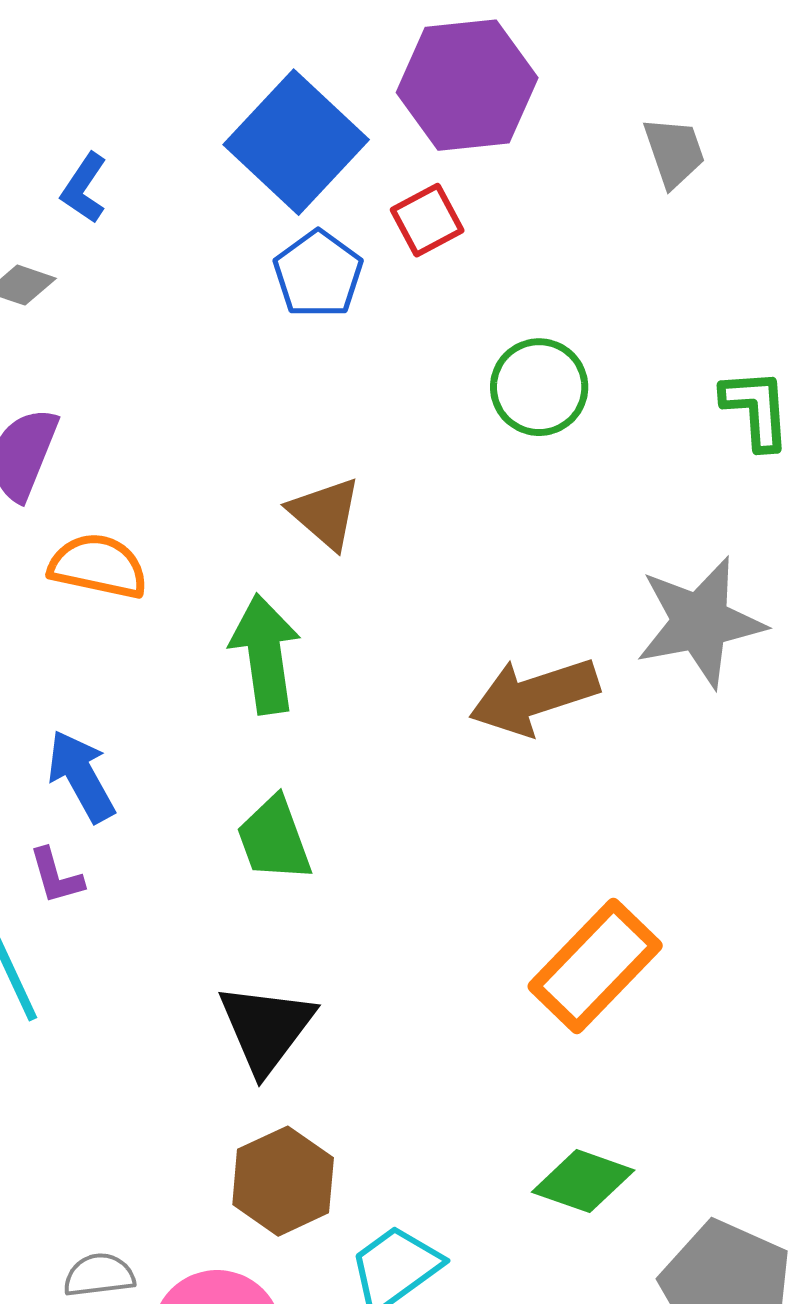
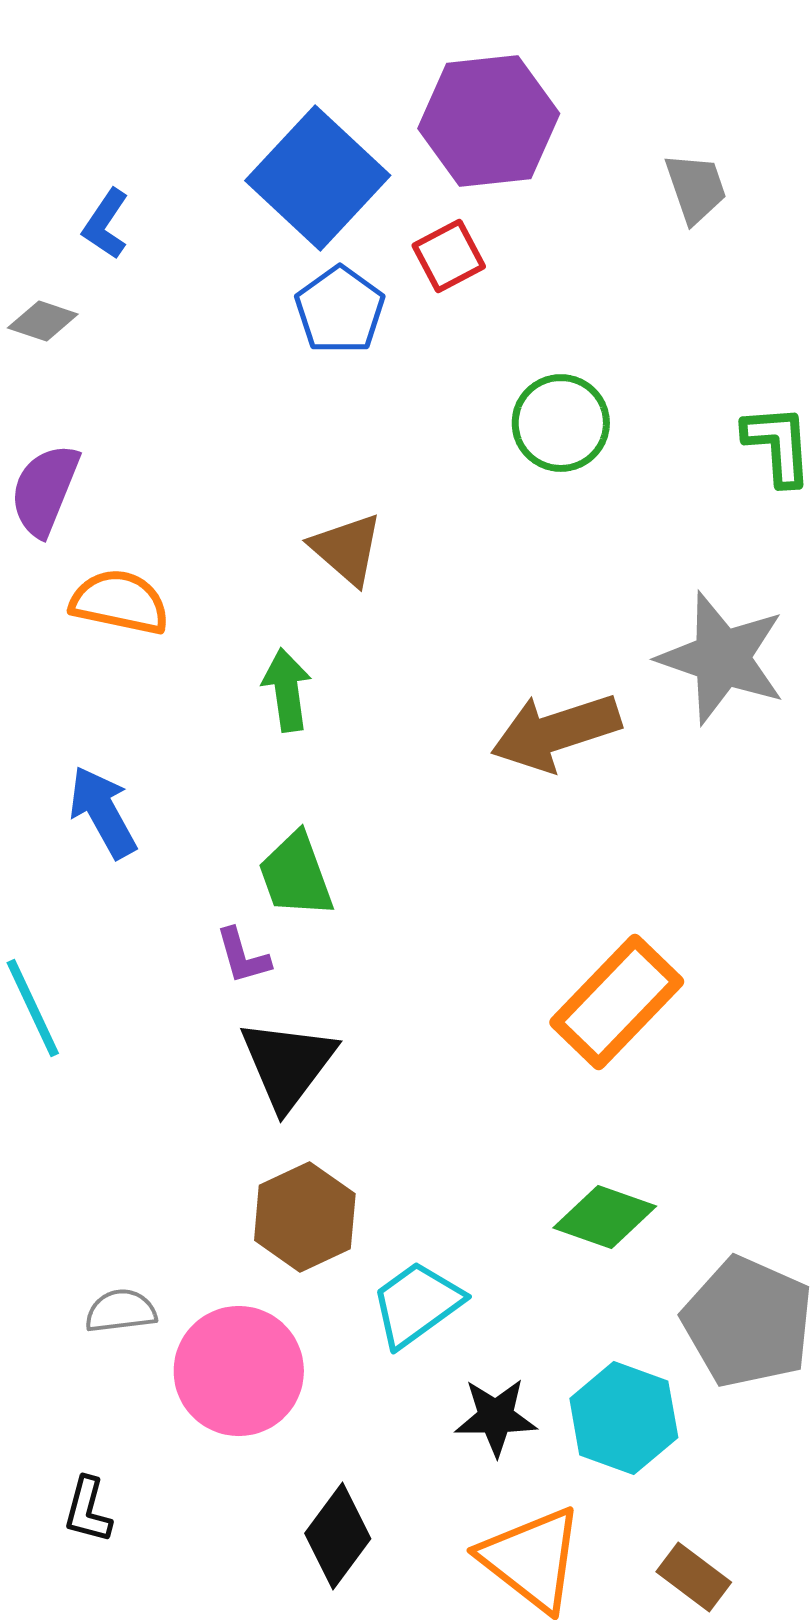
gray star: (700, 622) -> (722, 658), turned 30
green arrow: (265, 654) -> (287, 690), size x0.7
purple L-shape: (56, 876) -> (243, 956), moved

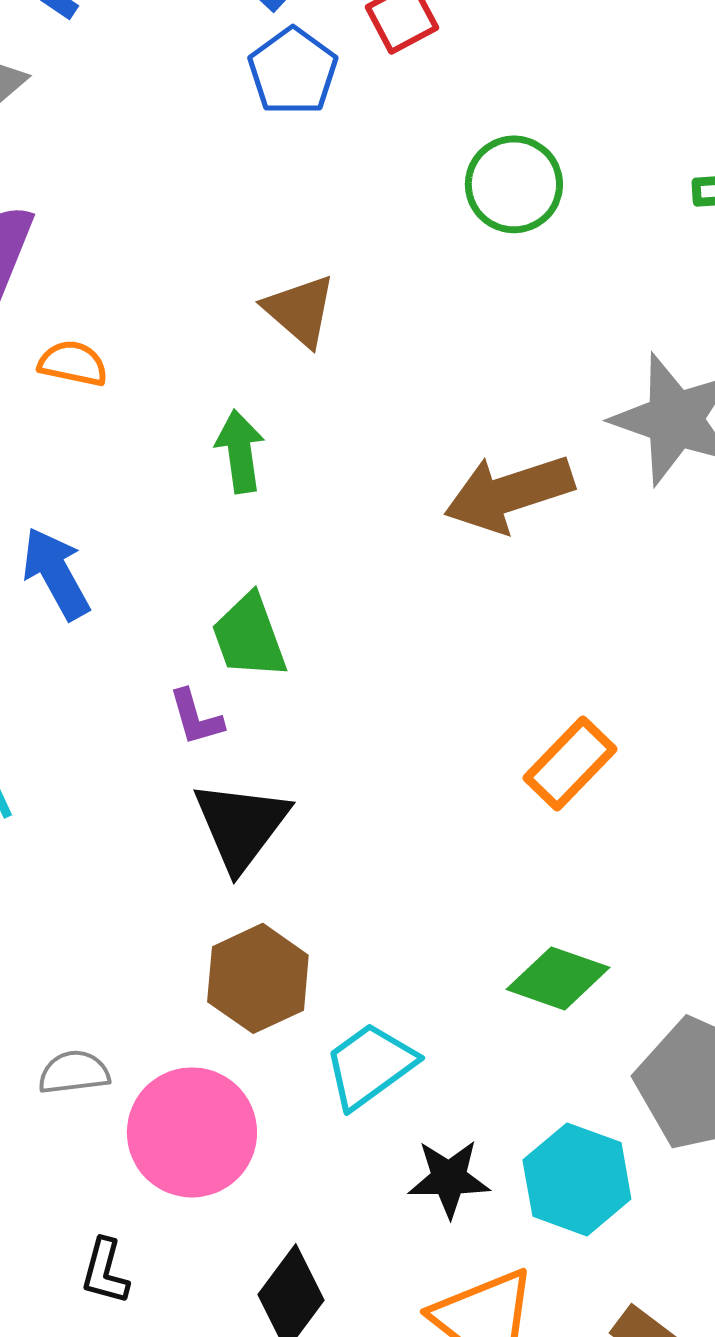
orange semicircle: (120, 602) -> (73, 363), size x0.7
orange rectangle: (617, 1002) -> (570, 763), size x0.7
black L-shape: (88, 1510) -> (105, 1271), moved

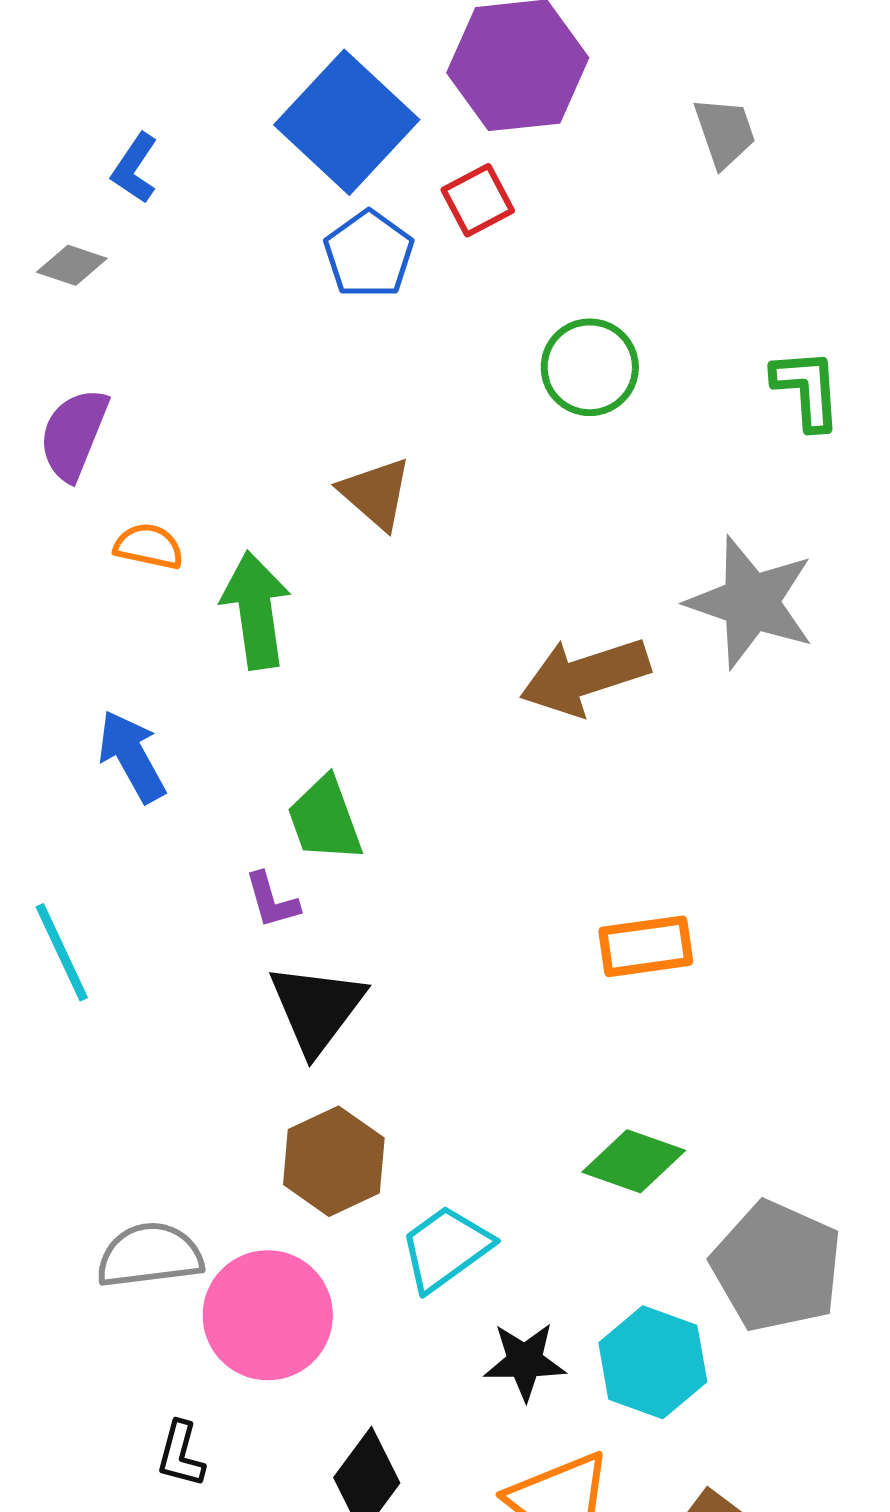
green arrow: (240, 451) -> (256, 610), moved, size x1.4
orange rectangle: (570, 763) -> (646, 946), turned 38
gray semicircle: (74, 1072) -> (150, 1255), size x1.5

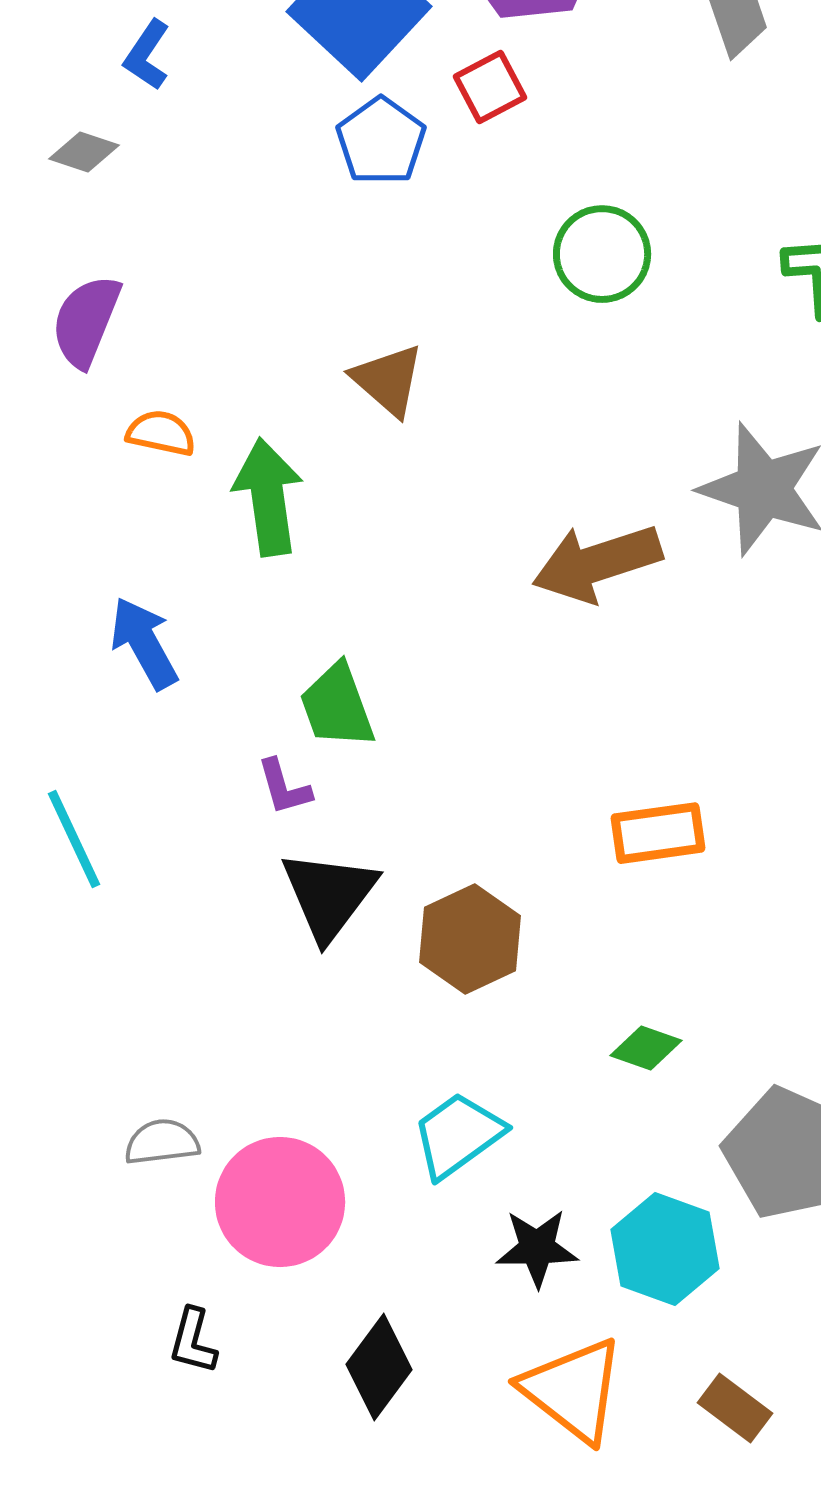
brown hexagon: (334, 1161) -> (470, 939), moved
green diamond: (634, 1161) -> (646, 1048), size x0.7
gray semicircle: (150, 1255) -> (162, 1142), size x0.7

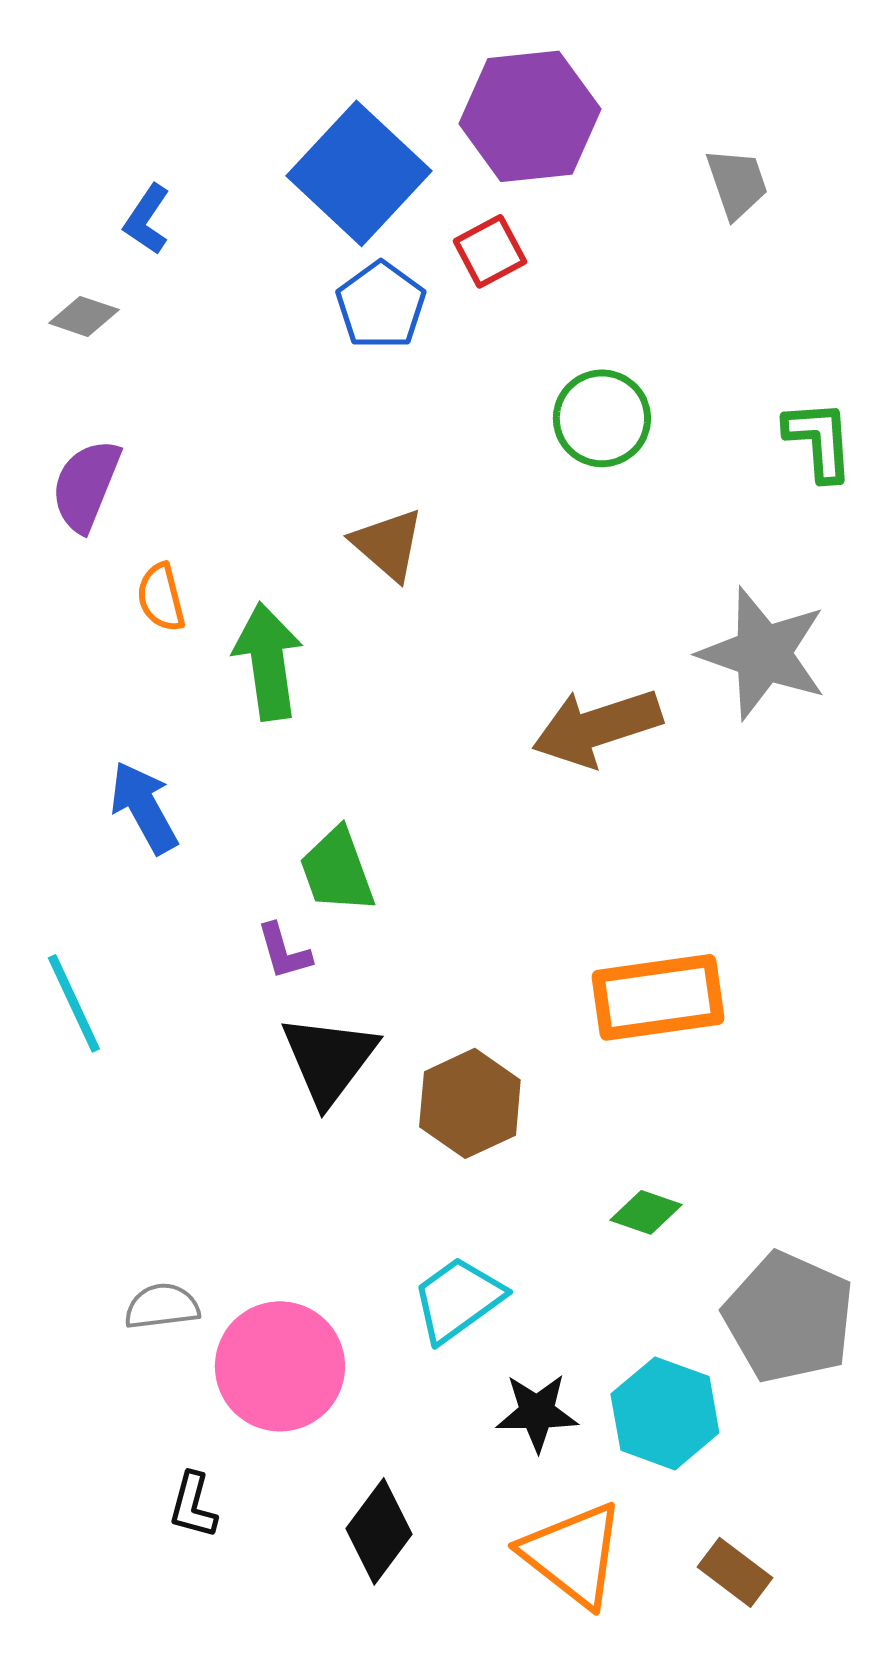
orange semicircle: (161, 433) -> (161, 597), turned -116
orange rectangle: (658, 833) -> (658, 997), size x1.4

